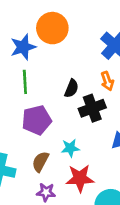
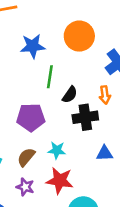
orange circle: (52, 28) -> (79, 36), moved
green line: (25, 82) -> (50, 77), moved

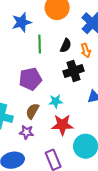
black semicircle: (70, 95) -> (66, 46), moved
purple star: (25, 187) -> (26, 132), moved

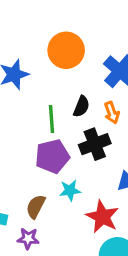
green line: (40, 44) -> (51, 119), moved
purple pentagon: (30, 79) -> (52, 156), moved
red star: (62, 125) -> (102, 217), moved, turned 30

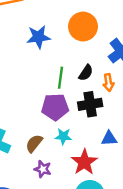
purple star: (28, 239) -> (43, 169), moved

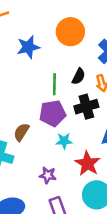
brown semicircle: (34, 143) -> (21, 132), moved

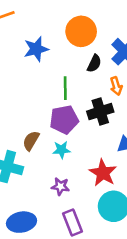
black semicircle: (79, 76) -> (94, 63), moved
cyan star: (64, 141) -> (61, 150), moved

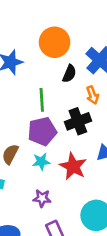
red star: (103, 173) -> (73, 166), moved

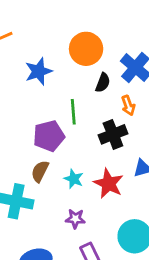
purple pentagon: (42, 131) -> (49, 136), moved
cyan star: (41, 162) -> (74, 179), turned 30

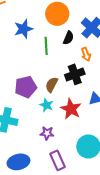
green line: (73, 112) -> (46, 46), moved
purple pentagon: (49, 136) -> (26, 87), moved
brown semicircle: (40, 171) -> (52, 85), moved

